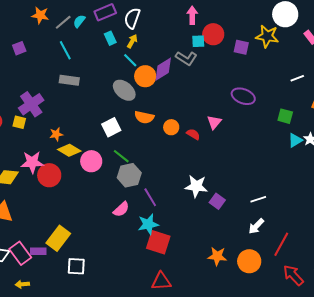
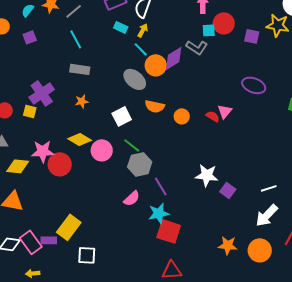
cyan semicircle: (79, 21) -> (28, 10), moved
cyan rectangle: (110, 38) -> (121, 27), turned -40
orange star: (56, 134) -> (82, 101), moved
red semicircle: (193, 134) -> (213, 116), moved
white arrow: (256, 226) -> (267, 215), size x1.4

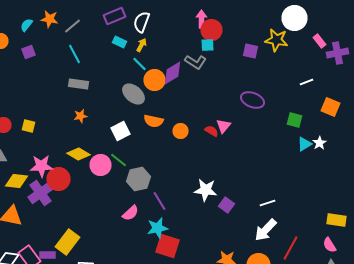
red circle: (224, 23) -> (212, 30), moved
purple cross: (42, 93) -> (40, 193), moved
green line: (132, 145) -> (118, 160), moved

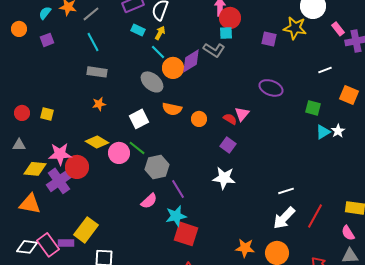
purple square: (226, 205) -> (228, 145), moved
red line: (290, 248) -> (315, 216), moved

